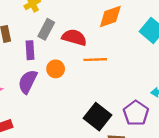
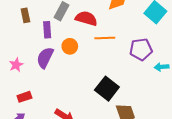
purple pentagon: (136, 113) -> (141, 49), moved, turned 30

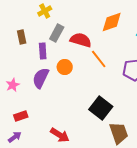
orange line: (105, 38) -> (99, 59), turned 54

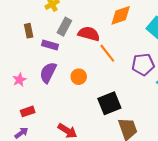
purple rectangle: (43, 51) -> (50, 45), turned -70
orange circle: (65, 67) -> (79, 77), moved
black square: (101, 108) -> (109, 103), turned 30

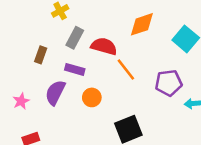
brown rectangle: (29, 31) -> (41, 55), moved, turned 32
purple rectangle: (50, 45) -> (75, 69), moved

